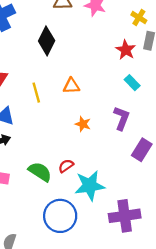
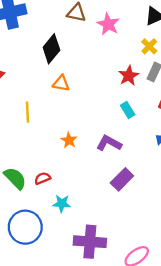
orange triangle: (71, 86) -> (61, 83), moved
yellow line: (36, 93) -> (28, 112), moved
purple L-shape: (122, 118) -> (109, 143), turned -95
cyan star: (90, 186) -> (62, 203), size x0.6

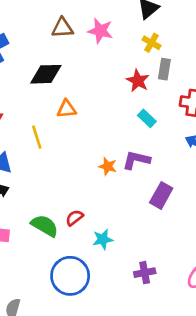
black diamond: (51, 49) -> (46, 74), turned 64
yellow line: (28, 112) -> (37, 137), moved
orange star: (69, 140) -> (108, 166), moved
purple cross: (90, 242) -> (145, 273), size x0.6

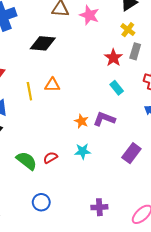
orange triangle: (67, 109) -> (52, 85), moved
purple rectangle: (161, 195) -> (131, 153), moved
cyan star: (103, 239) -> (83, 151), moved
blue circle: (70, 276) -> (41, 202), size x0.6

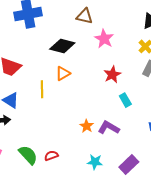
pink star: (89, 15) -> (104, 39), moved
red star: (113, 58) -> (112, 75), moved
orange triangle: (52, 85) -> (63, 73), moved, turned -42
cyan star: (83, 151) -> (95, 162), moved

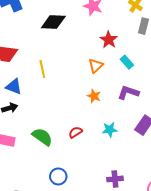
orange triangle: (63, 73) -> (96, 66), moved
purple L-shape: (109, 128) -> (128, 92), moved
red semicircle: (51, 156) -> (75, 132), moved

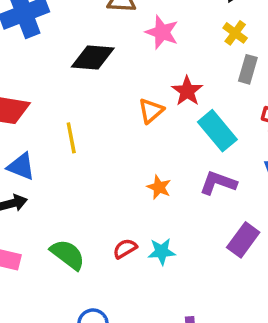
cyan rectangle: (127, 62) -> (217, 131), size x1.6
orange triangle: (96, 66) -> (151, 111), moved
cyan star: (110, 130) -> (162, 252), moved

